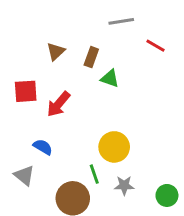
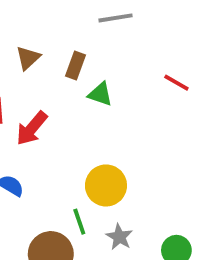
red line: (156, 46) -> (176, 83), moved
gray star: (124, 185) -> (119, 237), turned 30

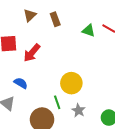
brown rectangle: (76, 66) -> (55, 19), turned -40
green triangle: (100, 94) -> (89, 30), moved

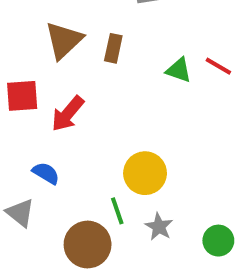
brown triangle: (30, 15) -> (64, 40), size x1.5
brown rectangle: (55, 19) -> (113, 48), turned 32

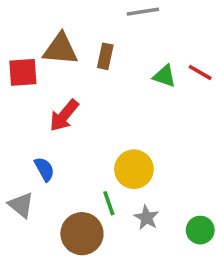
brown triangle: (64, 40) -> (60, 49), turned 48
red square: (22, 96) -> (23, 72), moved
blue semicircle: (46, 173) -> (44, 169), turned 30

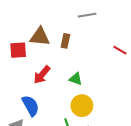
green triangle: (164, 76) -> (76, 79), moved
blue semicircle: (44, 169) -> (31, 106), size x1.5

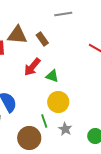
brown rectangle: (65, 41) -> (42, 39), turned -48
red arrow: (42, 75) -> (32, 67), moved

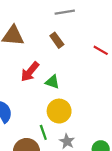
brown rectangle: (42, 39) -> (57, 40), moved

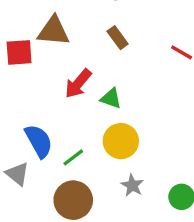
green line: (43, 132) -> (73, 157), moved, turned 72

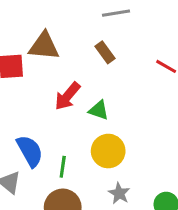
green line: (73, 157) -> (63, 167), turned -45

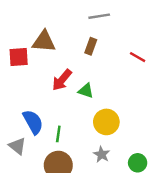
brown rectangle: (105, 52) -> (91, 46), turned 56
yellow circle: (108, 151) -> (106, 122), moved

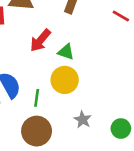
yellow circle: (106, 122) -> (65, 80), moved

